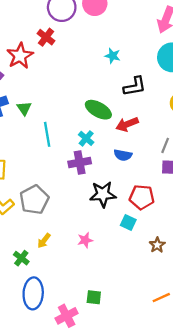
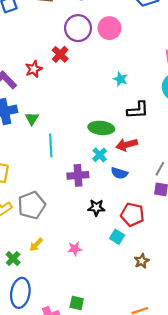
red star: (20, 56) -> (34, 69), size x0.7
green ellipse: (98, 110) -> (101, 128), turned -30
cyan cross: (86, 138) -> (100, 155), moved
black star: (103, 194) -> (96, 208), size x0.7

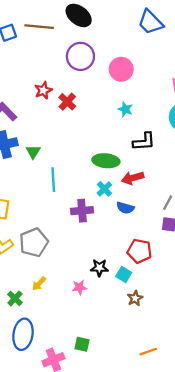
pink circle: (109, 28) -> (121, 69), moved
red cross: (60, 54) -> (67, 102), moved
red star: (34, 69) -> (43, 90), moved
black star: (96, 208) -> (99, 268), moved
brown star: (142, 261) -> (135, 298), moved

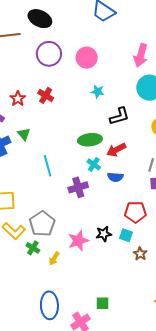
red star: (43, 90) -> (18, 99), moved
green triangle: (33, 152) -> (24, 134), moved
pink star: (79, 287) -> (78, 241), moved, size x1.5
green cross: (15, 298) -> (33, 248), moved

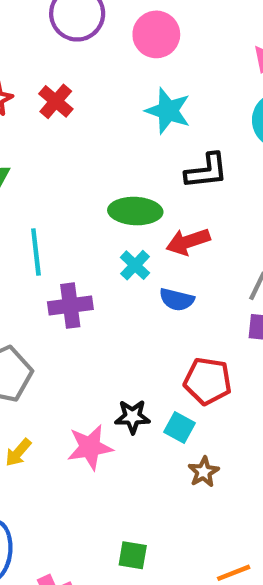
cyan star: (98, 92) -> (168, 111), size x1.5
purple cross: (78, 187) -> (70, 306), moved
pink star: (78, 241) -> (90, 447), moved
green square: (103, 303) -> (133, 555), moved

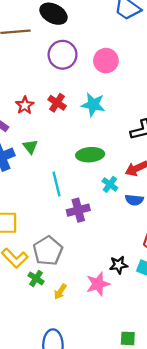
cyan star: (168, 111) -> (93, 105), moved
green ellipse: (135, 211) -> (90, 155), moved

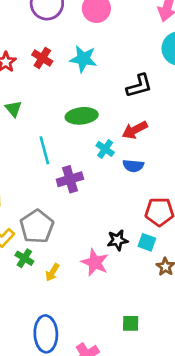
pink star: (98, 284) -> (95, 262), turned -30

